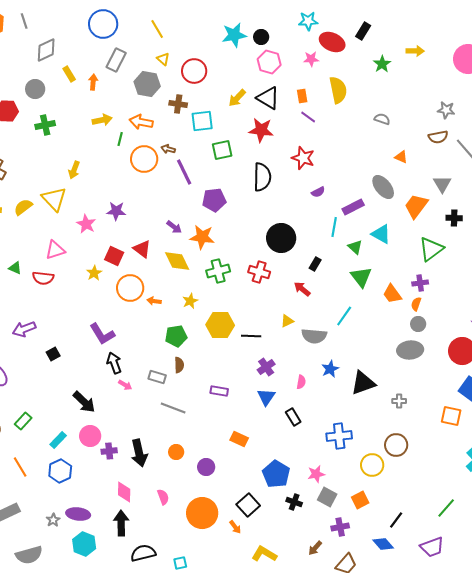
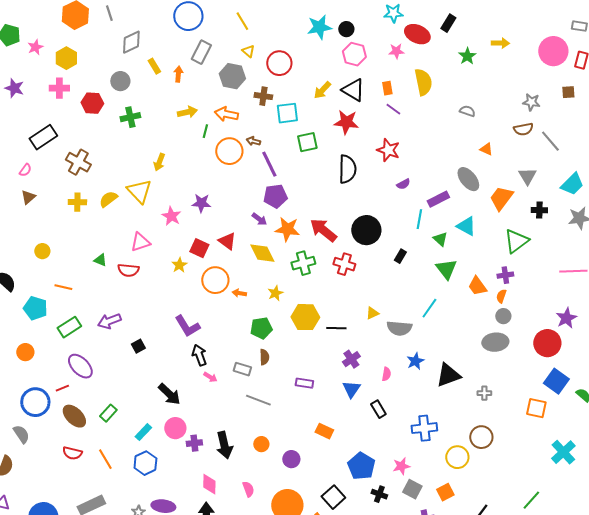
purple pentagon: (214, 200) -> (275, 196), moved
red arrow: (302, 289) -> (323, 230), moved, size x1.6

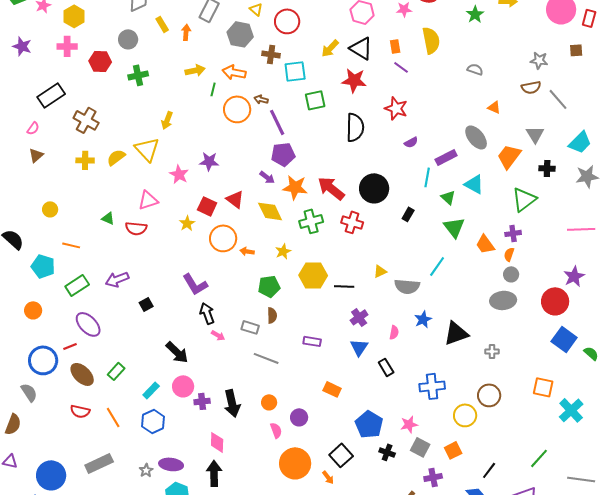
orange square: (536, 408) -> (543, 387), moved
pink semicircle: (248, 489) -> (276, 430), moved

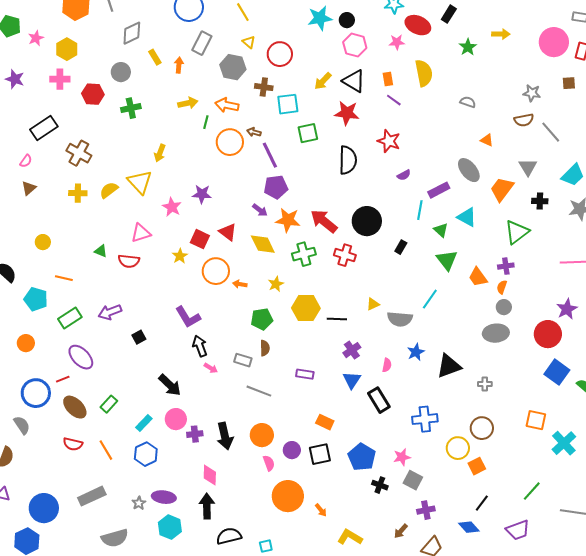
black rectangle: (386, 367) -> (379, 400), size x1.4
orange circle: (269, 402) -> (262, 435), size x1.5
orange square: (453, 450) -> (477, 466), moved
black square: (341, 455) -> (320, 454), moved, turned 30

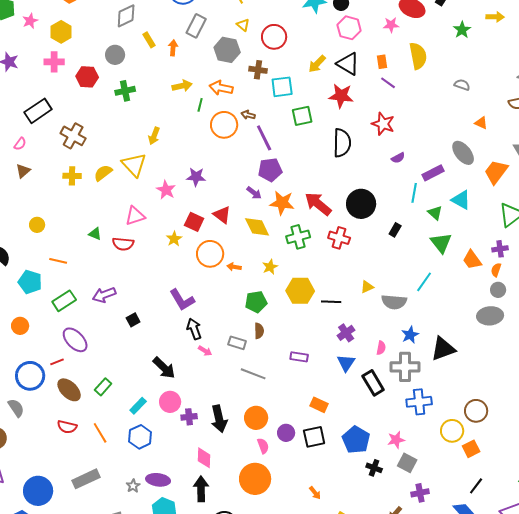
gray cross: (485, 384) -> (405, 367), moved, size x2.0
orange circle: (288, 496) -> (255, 479), moved

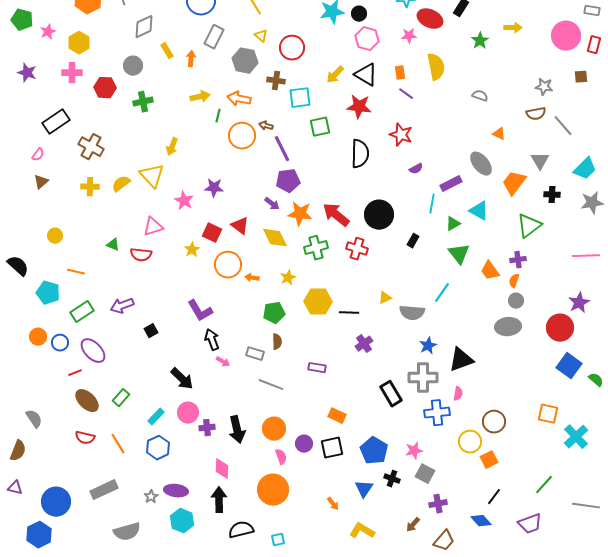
green triangle: (435, 213) -> (453, 224), turned 49
pink semicircle: (381, 348) -> (458, 394), moved
blue triangle: (346, 363) -> (364, 489), moved
blue circle: (30, 376) -> (60, 343), moved, size x0.6

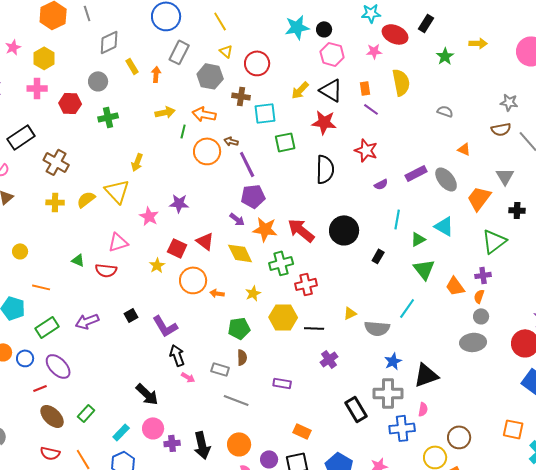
purple rectangle: (451, 184) -> (416, 173), moved
red cross: (357, 249) -> (306, 284), moved, turned -30
black square: (151, 331) -> (131, 315), moved

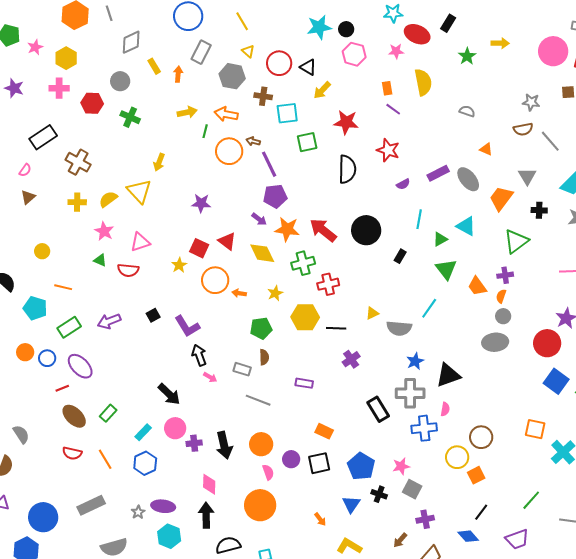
black triangle: (331, 90) -> (308, 67), moved, size x0.7
green cross: (108, 117) -> (130, 117), turned 36
pink star: (149, 216) -> (104, 231), moved

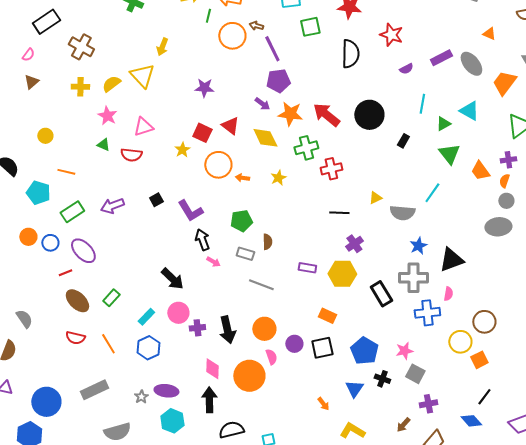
yellow hexagon: (305, 317) -> (342, 274), moved
green pentagon: (261, 328) -> (241, 221), moved
orange circle: (260, 505) -> (249, 376), moved

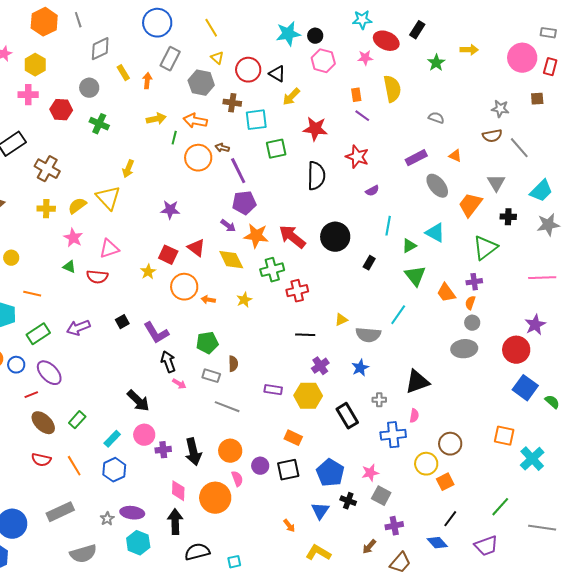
purple rectangle: (441, 58) -> (416, 158), moved
blue star: (418, 246) -> (360, 368), moved
gray cross: (413, 278) -> (379, 400), size x0.5

